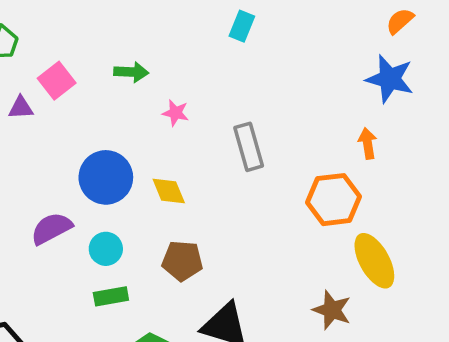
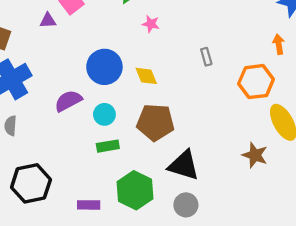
gray rectangle: (249, 147) -> (206, 57), moved, size x0.6
brown pentagon: (182, 261) -> (155, 122), size x1.4

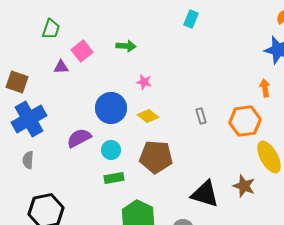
pink star: (151, 24) -> (144, 82), moved
gray rectangle: (206, 57) -> (201, 116), moved
yellow diamond: (146, 76) -> (148, 116), turned -30
black triangle: (184, 165) -> (205, 194), moved

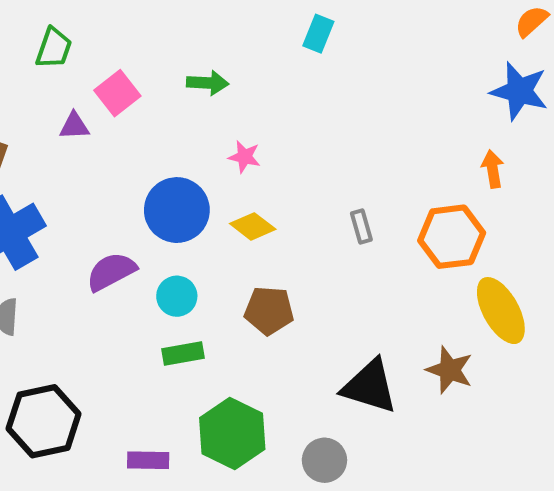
cyan rectangle: (191, 19) -> (318, 34), moved
brown pentagon: (156, 157) -> (269, 311), size x0.7

